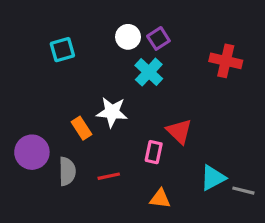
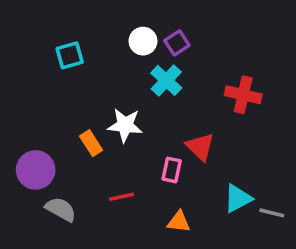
red cross: (226, 61) -> (243, 95), moved
gray semicircle: (67, 171) -> (61, 209), moved, turned -60

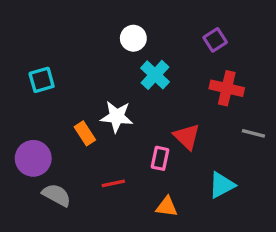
purple square: (177, 43) -> (215, 40), moved
cyan square: (70, 55) -> (42, 80), moved
gray line: (272, 213) -> (253, 133), moved

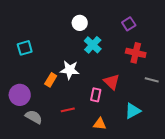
orange rectangle: (85, 133) -> (51, 80), turned 64

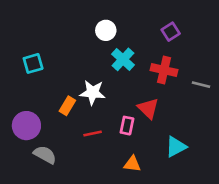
red cross: (136, 53) -> (164, 70), moved
gray line: (152, 80) -> (201, 85), moved
red line: (68, 110) -> (93, 134), moved

